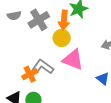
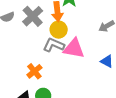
gray L-shape: (43, 67) -> (54, 45), moved

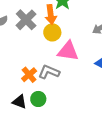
gray L-shape: (54, 45) -> (49, 72), moved

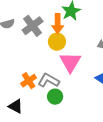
pink triangle: (68, 51) -> (70, 62), turned 45
green circle: (38, 99) -> (55, 97), moved

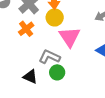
orange cross: (29, 81) -> (26, 29), moved
black triangle: (16, 106) -> (30, 77), moved

